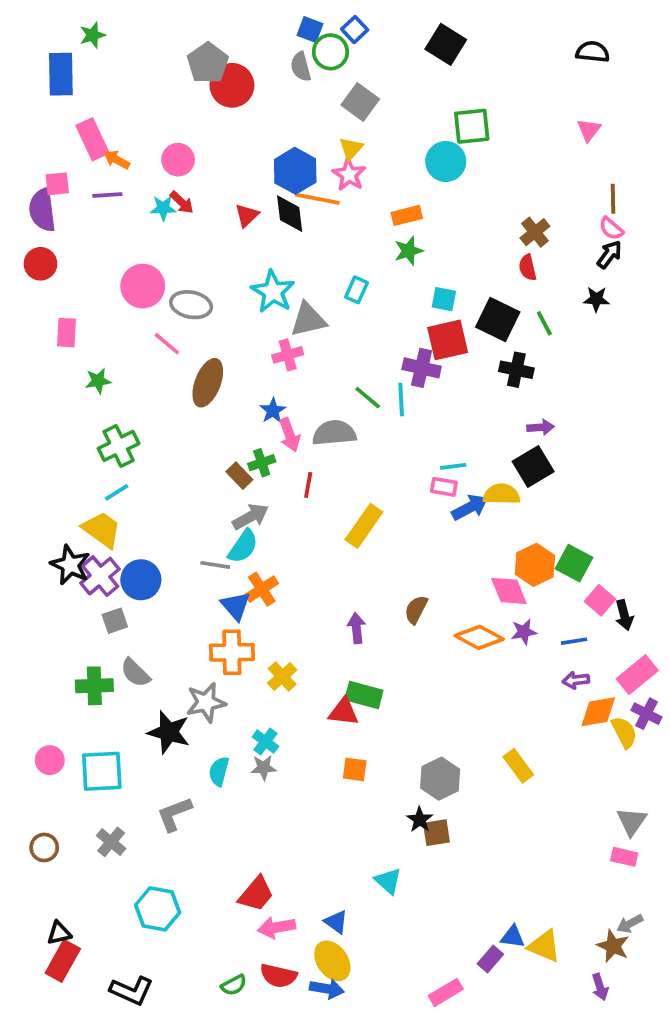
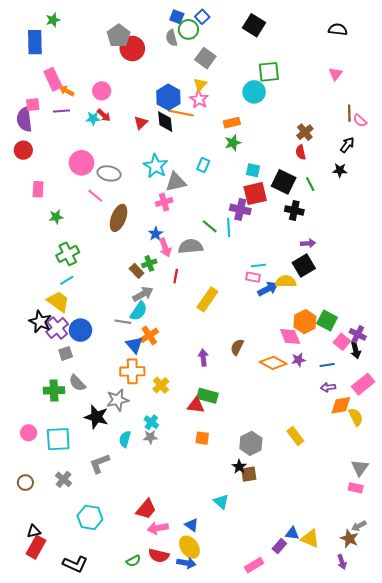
pink semicircle: (611, 228) -> (360, 121), moved
purple cross: (647, 714) -> (358, 334), moved

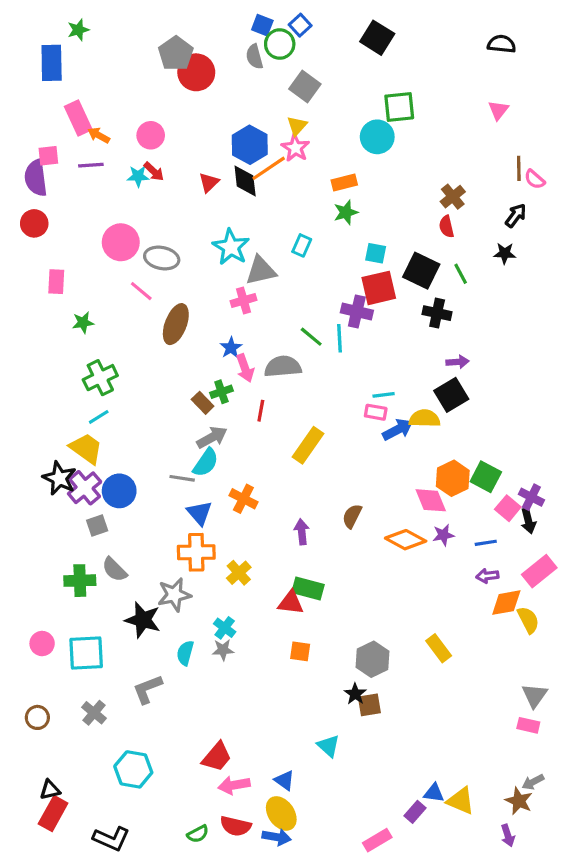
orange line: (181, 113) -> (269, 168), turned -45
orange cross: (149, 335) -> (243, 499), moved, turned -30

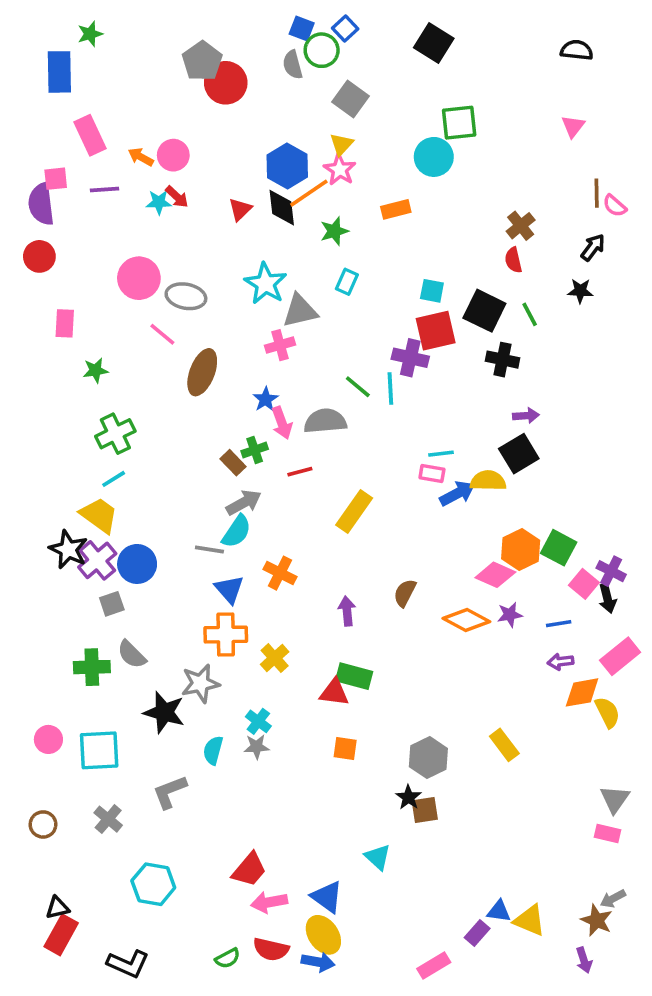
orange arrow: (99, 135) -> (141, 157), moved
green star: (346, 212) -> (334, 231), moved
red line: (261, 411) -> (300, 472), turned 65
pink diamond: (431, 500) -> (495, 575), turned -44
blue triangle: (284, 780) -> (327, 897), size x1.4

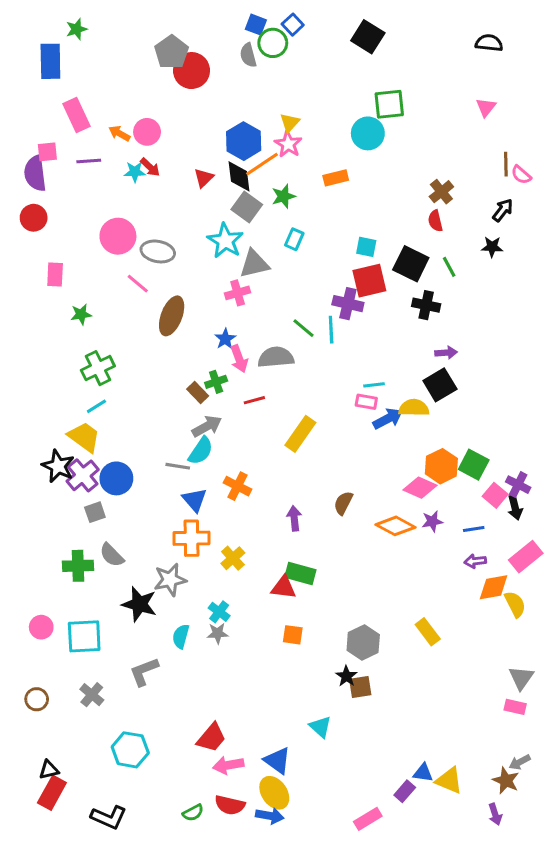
gray square: (351, 99) -> (247, 207), moved

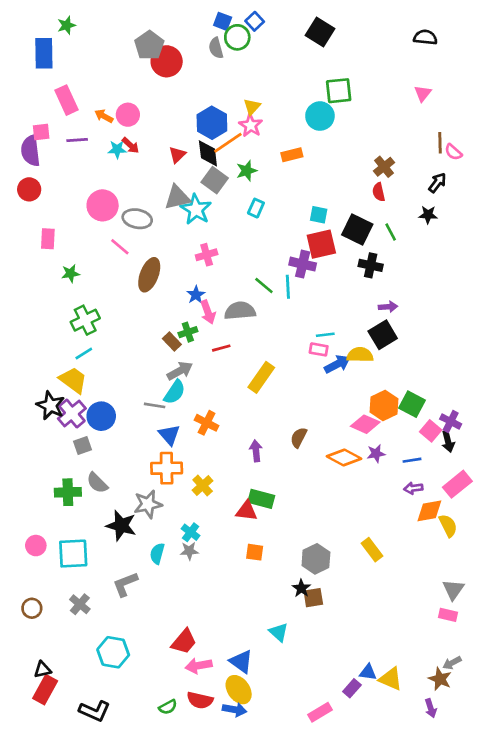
gray triangle: (254, 264) -> (177, 197), moved

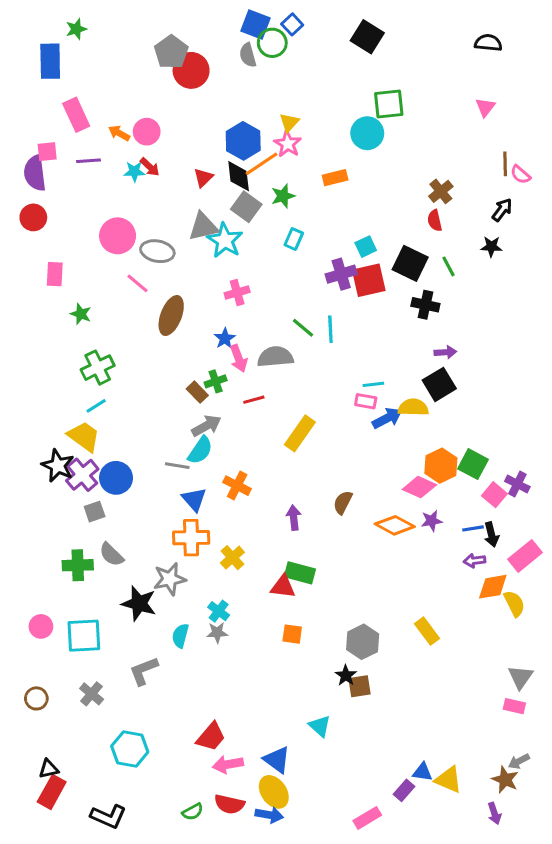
blue square: (223, 21) -> (255, 24), size x1.4
cyan square: (319, 215) -> (366, 247), turned -36
purple cross: (303, 264) -> (341, 274), moved, turned -30
green star: (71, 273) -> (81, 314), turned 30
black arrow: (448, 441) -> (491, 535), moved

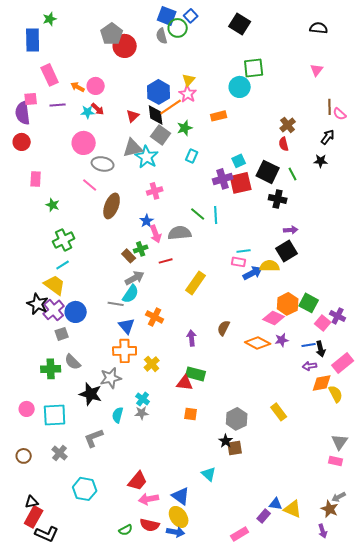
pink circle: (118, 236) -> (84, 143), moved
black L-shape: (108, 816) -> (47, 534), moved

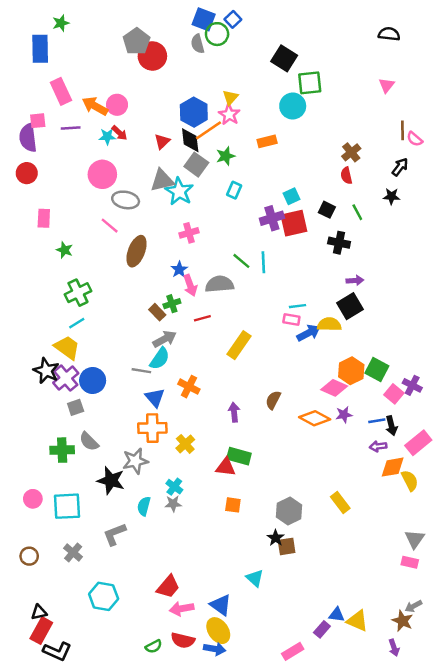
black square: (240, 24) -> (284, 58), moved
orange arrow: (78, 87) -> (95, 106), size x1.5
black square: (268, 172) -> (327, 210), size x0.6

